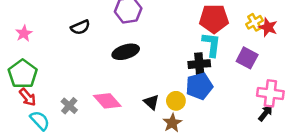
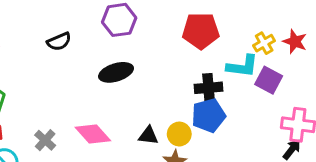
red pentagon: (214, 19) -> (201, 31), moved
yellow cross: (254, 22) -> (264, 43), moved
cyan L-shape: (212, 44) -> (242, 66), moved, turned 90
black triangle: (151, 102) -> (148, 136), turned -35

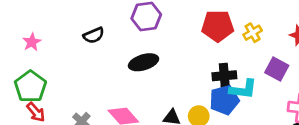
yellow cross: (264, 43) -> (253, 33), moved
cyan L-shape: (242, 66) -> (243, 89), moved

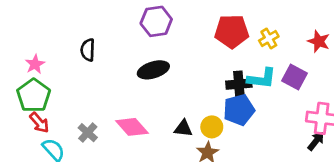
black semicircle: (94, 35) -> (88, 50), moved, turned 115
pink star: (32, 42) -> (35, 64), moved
cyan L-shape: (243, 89) -> (262, 78), moved

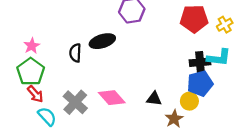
black semicircle: (88, 50) -> (75, 53), moved
black ellipse: (153, 70) -> (102, 41), moved
yellow circle: (212, 127) -> (189, 101), moved
gray cross: (88, 133) -> (75, 102), size x1.5

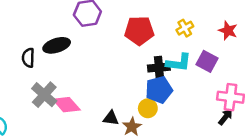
red pentagon: (194, 19) -> (139, 31), moved
black triangle: (154, 99) -> (111, 118), moved
gray cross: (75, 102) -> (44, 95), moved

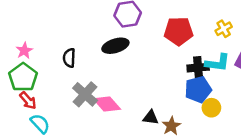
black ellipse: (57, 45) -> (115, 46), moved
yellow circle: (148, 108) -> (211, 108), moved

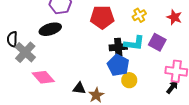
blue pentagon: (198, 89) -> (118, 65), turned -30
gray cross: (85, 94) -> (25, 52), moved

